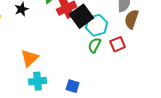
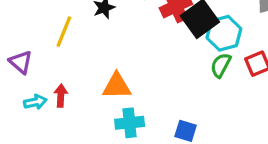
orange triangle: (30, 58) -> (117, 86), turned 42

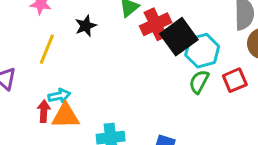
orange triangle: (117, 86) -> (66, 116), moved
cyan arrow: (35, 102) -> (59, 96), moved

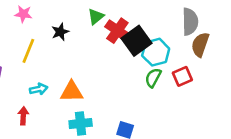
red cross: (156, 24) -> (117, 31), turned -30
red arrow: (44, 111) -> (23, 116), moved
orange triangle: (66, 116) -> (72, 92), moved

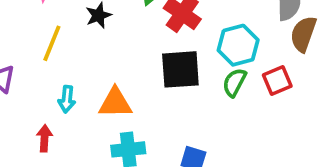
black square: (137, 41) -> (180, 69), moved, turned 32
cyan arrow: (39, 89) -> (67, 99), turned 108

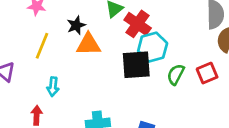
cyan hexagon: (238, 45) -> (153, 47), moved
orange triangle: (115, 103) -> (88, 44), moved

